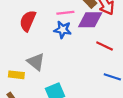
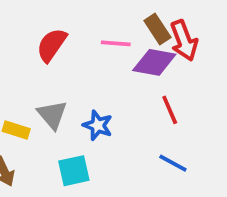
blue star: (63, 30) -> (98, 125), moved
red line: (105, 46) -> (170, 110), turned 30

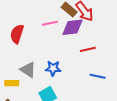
red line: (170, 110) -> (88, 49), turned -63

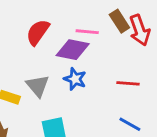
purple diamond: (73, 27) -> (73, 50), moved
blue star: (53, 68) -> (75, 79), moved

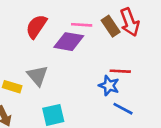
brown rectangle: (119, 21) -> (111, 26), moved
blue star: (75, 79) -> (109, 86), moved

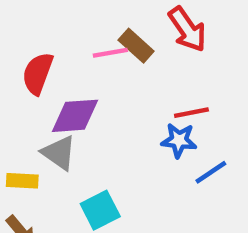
brown rectangle: (111, 26) -> (136, 46), moved
purple diamond: (69, 42) -> (75, 116), moved
blue line: (123, 109) -> (211, 172), turned -48

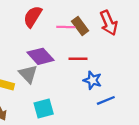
red semicircle: (38, 73) -> (33, 17), moved
red line: (191, 113) -> (78, 59), moved
purple diamond: (75, 116) -> (41, 56), turned 40

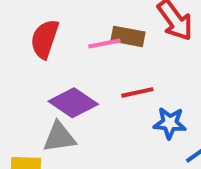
brown rectangle: (80, 26) -> (128, 36), turned -30
gray triangle: (28, 74) -> (59, 137), turned -42

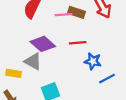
gray triangle: (59, 137) -> (33, 61), turned 30

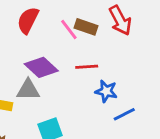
pink line: (63, 15) -> (69, 29), turned 56
gray triangle: (33, 61) -> (28, 90), turned -30

